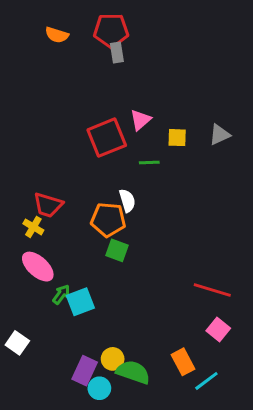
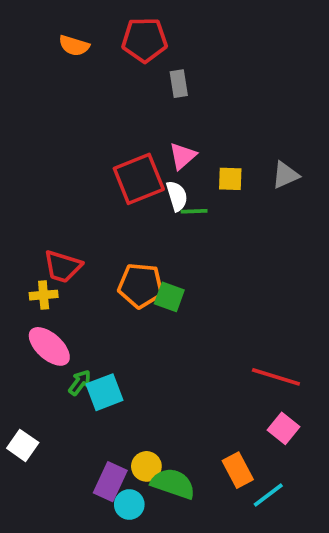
gray rectangle: (117, 52) -> (179, 84), moved
white semicircle: (127, 201) -> (177, 196), moved
yellow cross: (33, 227) -> (44, 295), turned -36
green square: (117, 250) -> (169, 297), moved

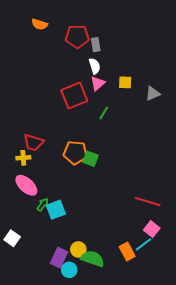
red pentagon: (145, 40) -> (77, 37), moved
yellow square: (230, 179) -> (125, 82), moved
white semicircle: (177, 196) -> (95, 66), moved
green line: (194, 211) -> (104, 113), turned -56
cyan line: (268, 495) -> (144, 244), moved

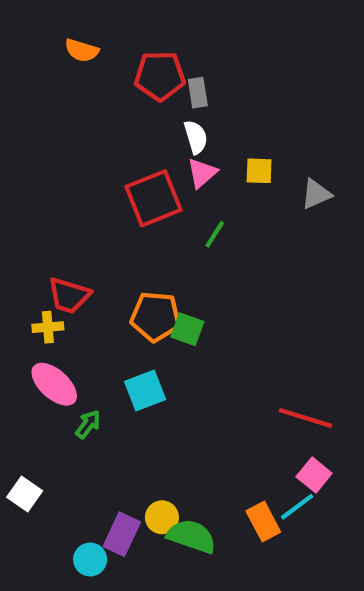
cyan square: (56, 210) -> (145, 391), moved
cyan circle: (69, 270) -> (90, 559), moved

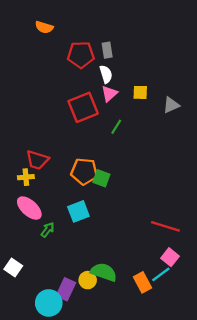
red pentagon: (160, 76) -> (81, 55), moved
green semicircle: (192, 536) -> (104, 272), moved
cyan circle: (90, 559) -> (49, 303), size x1.5

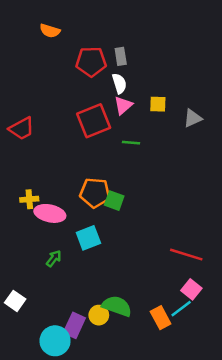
green line: (116, 127) -> (131, 143), turned 63
red trapezoid: (37, 160) -> (22, 129), moved, turned -45
pink ellipse: (29, 208) -> (50, 213), moved, turned -30

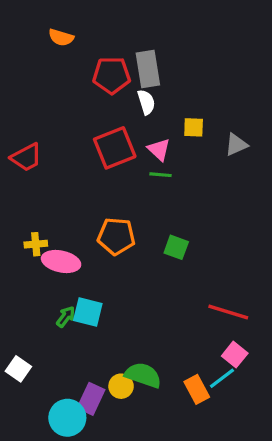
gray rectangle: (121, 56) -> (148, 69), size x1.6
pink triangle: (123, 105) -> (159, 149), moved, turned -36
green square: (114, 201) -> (176, 247), moved
cyan square: (88, 238) -> (88, 312), moved, turned 35

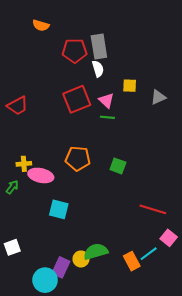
green arrow: (66, 317) -> (12, 187), moved
pink square: (235, 355) -> (169, 238), moved
white square: (18, 369) -> (12, 247), turned 35
green semicircle: (143, 375) -> (96, 252), turned -35

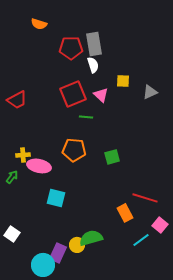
green line: (107, 117) -> (86, 117), moved
green square: (118, 166) -> (112, 157), turned -35
white square: (12, 247) -> (12, 234), turned -35
orange rectangle: (132, 261) -> (125, 213), moved

